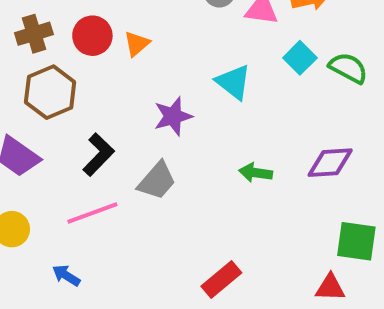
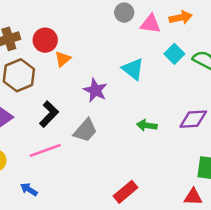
orange triangle: (137, 44) -> (63, 59), moved
purple star: (173, 116) -> (95, 90), turned -30

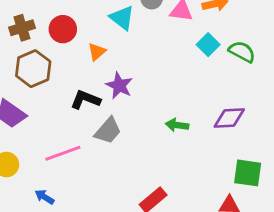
orange triangle: (63, 59) -> (97, 52), moved
cyan triangle: (133, 69) -> (122, 18), moved
black L-shape: (49, 114) -> (85, 100), moved, turned -112

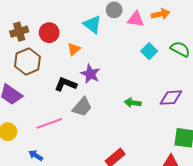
cyan square: (208, 45) -> (149, 51), moved

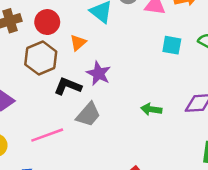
cyan square: (149, 51) -> (172, 45), turned -35
brown hexagon: (27, 62) -> (41, 58), moved

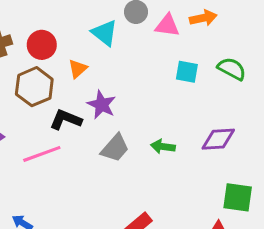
gray trapezoid: (88, 114) -> (115, 148), moved
pink line: (47, 135) -> (42, 154), moved

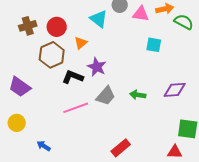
green semicircle: (232, 69) -> (184, 22), moved
pink line: (42, 154) -> (76, 108), moved

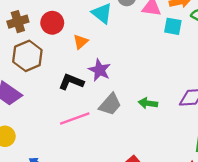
cyan square: (154, 45) -> (173, 26), moved
brown hexagon: (52, 55) -> (27, 56), moved

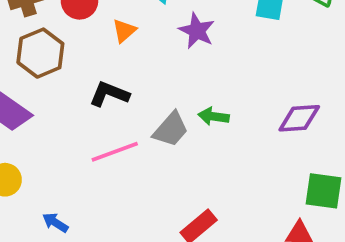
purple star: (100, 70) -> (197, 31), moved
green arrow: (148, 103) -> (214, 116), moved

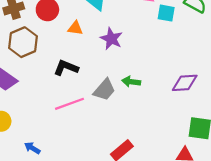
orange triangle: (124, 31) -> (75, 28), turned 49
purple star: (197, 31) -> (111, 39), moved

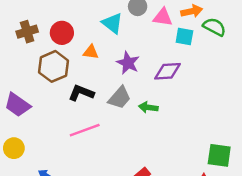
brown hexagon: (23, 42) -> (53, 66), moved
purple diamond: (185, 83) -> (168, 71), moved
gray trapezoid: (104, 90) -> (120, 98), moved

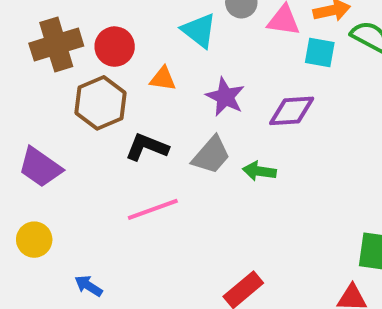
brown cross: (27, 32) -> (56, 45), size x1.4

